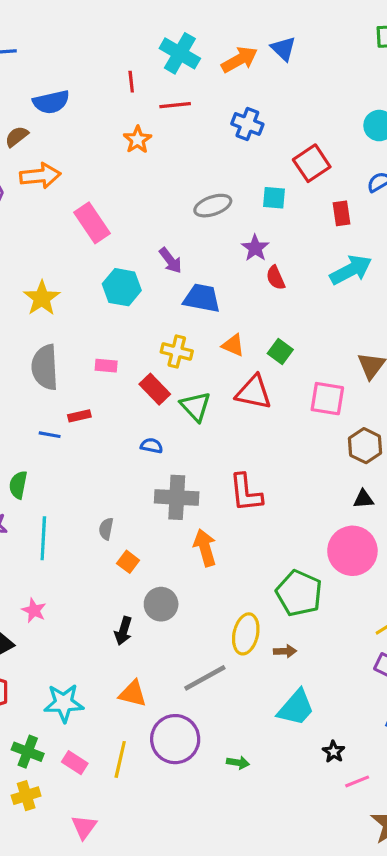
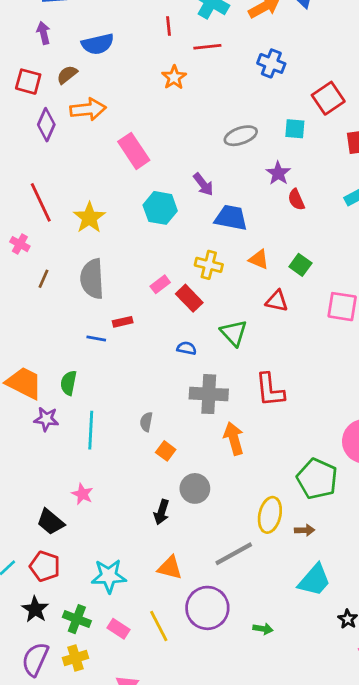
pink rectangle: (106, 366) -> (160, 284), moved, turned -42
red triangle: (254, 392) -> (277, 301), size x0.7
green triangle: (196, 406) -> (234, 333), moved
yellow line: (120, 759) -> (159, 626), turned -40

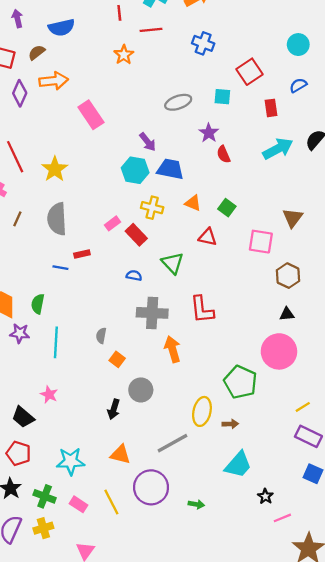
cyan hexagon: (160, 208) -> (135, 170), moved

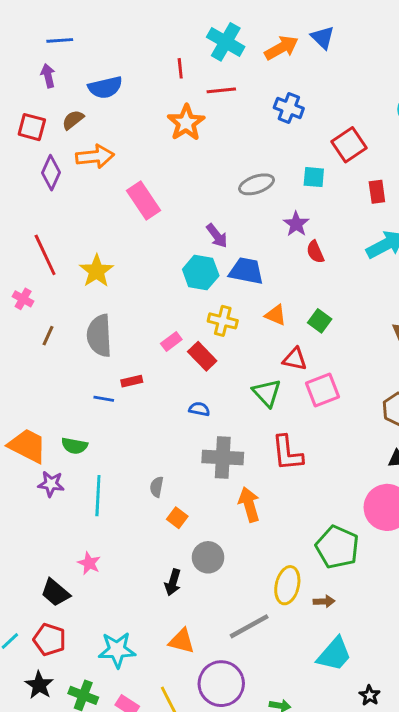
orange star: (124, 55) -> (186, 123), size x1.4
pink square: (261, 242) -> (323, 390), moved, turned -30
green triangle: (173, 263) -> (267, 393), moved
green semicircle: (38, 304) -> (74, 446), turned -90

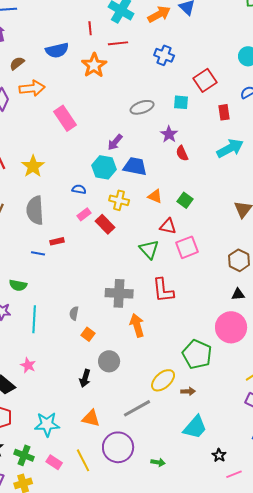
blue semicircle: (105, 87) -> (57, 50), moved
purple arrow: (217, 236) -> (115, 142), turned 78
blue semicircle: (199, 409) -> (79, 189), moved
yellow ellipse: (287, 585) -> (163, 380), turned 35

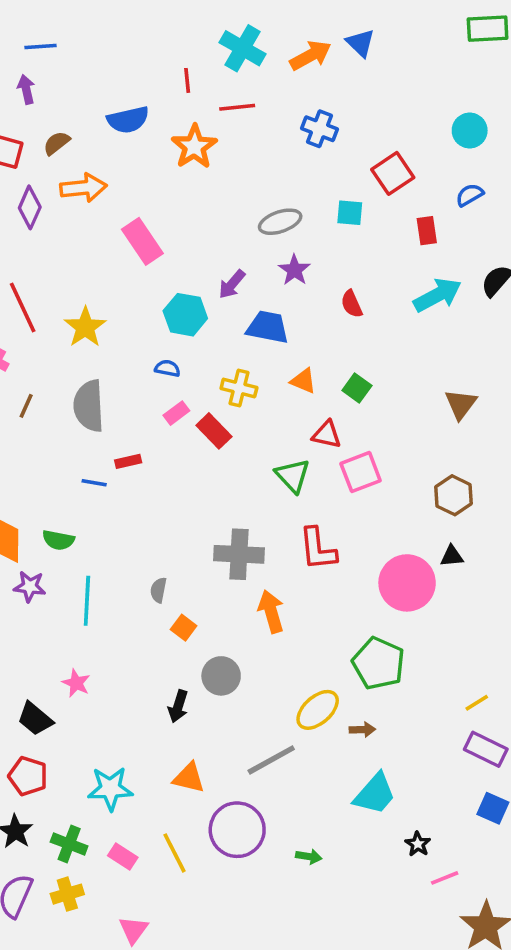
purple star: (169, 134) -> (294, 270), moved
cyan hexagon: (104, 167) -> (185, 315), moved
pink circle: (231, 327) -> (407, 583), moved

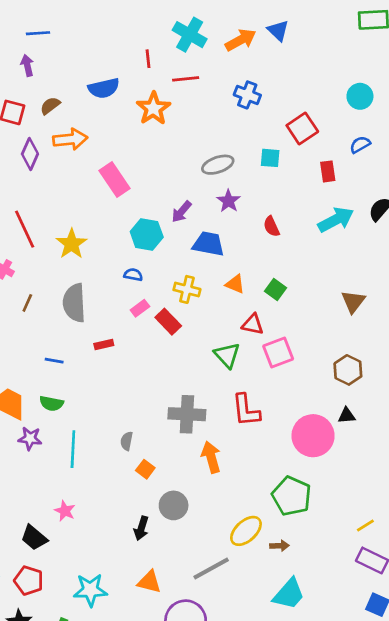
blue line: (94, 483) -> (54, 361), moved

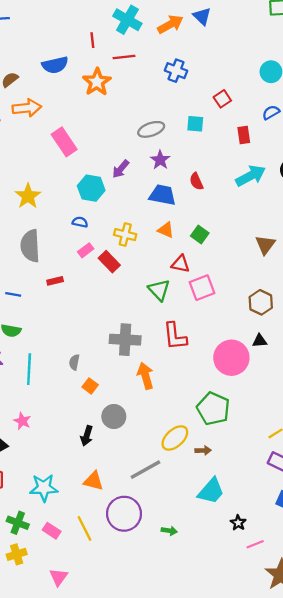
red square: (302, 128) -> (222, 99), size x0.7
blue trapezoid: (208, 244) -> (162, 195), moved

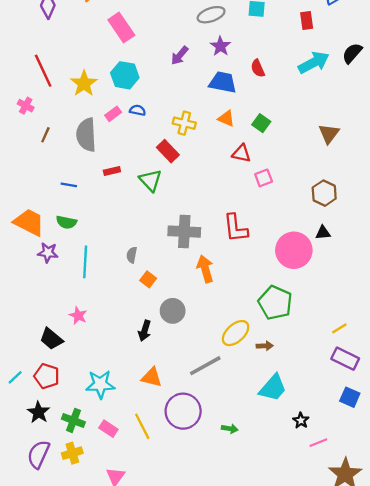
cyan hexagon: (91, 188) -> (125, 75), moved
pink rectangle: (86, 250) -> (113, 114), moved
pink square: (202, 288) -> (264, 178), size x0.7
green triangle: (159, 290) -> (150, 180), moved

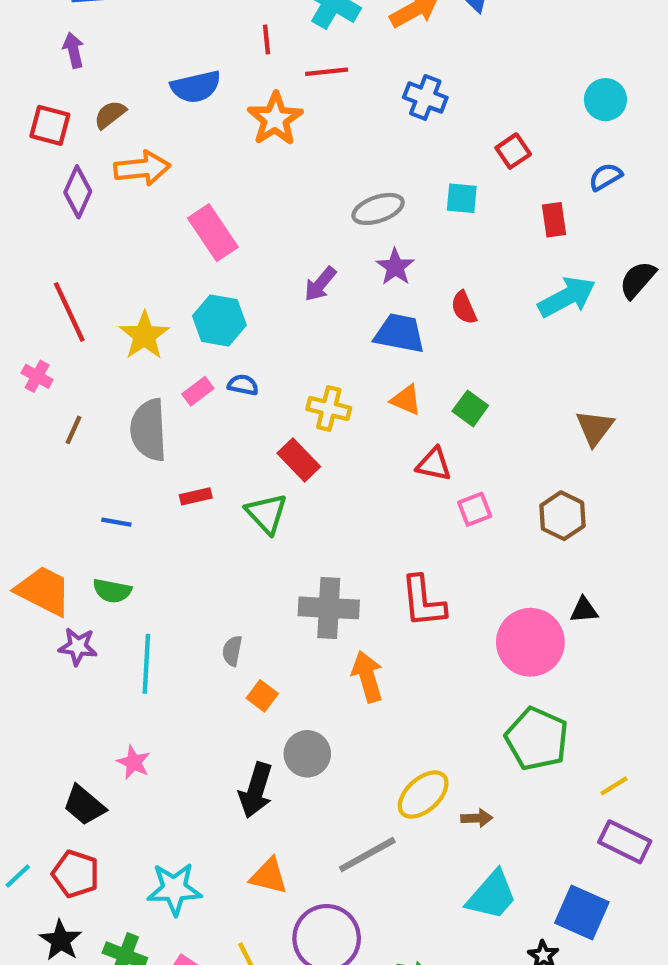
brown hexagon: (324, 193) -> (563, 516), moved
green pentagon: (275, 303) -> (537, 739), moved
black arrow: (145, 331) -> (256, 790), size x1.4
blue square: (350, 397) -> (582, 913), moved, size x1.4

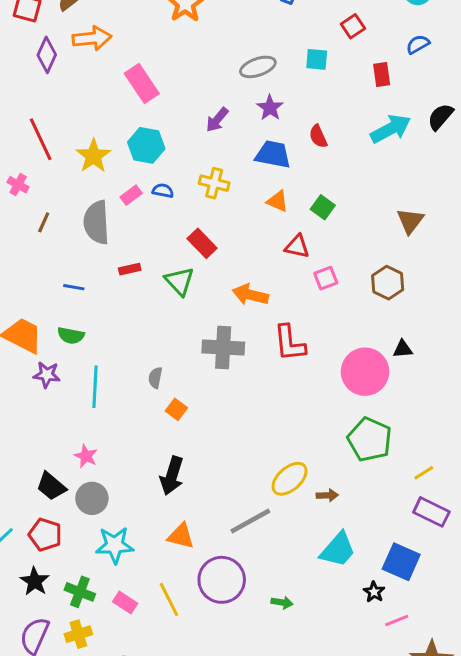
yellow cross: (329, 408) -> (214, 183), moved
orange arrow: (367, 677) -> (250, 295), moved, turned -60
gray circle: (307, 754) -> (92, 498), moved

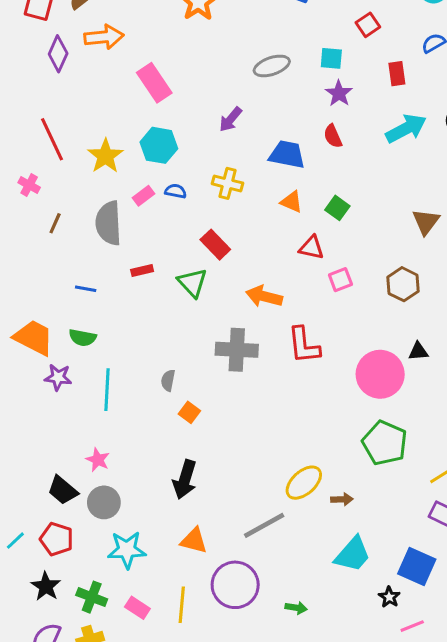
purple star: (270, 108) -> (339, 93), moved
yellow line: (169, 599) -> (182, 605), turned 32

